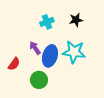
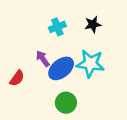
blue ellipse: (50, 56) -> (61, 68), turned 35
green circle: (39, 80) -> (66, 103), moved

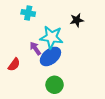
cyan cross: (57, 27) -> (28, 13), moved, turned 32
cyan star: (90, 64) -> (51, 37), moved

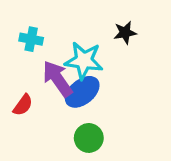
cyan cross: (28, 13) -> (31, 39), moved
purple arrow: (35, 48) -> (57, 79), size x1.6

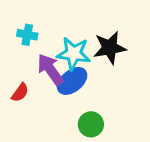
black star: (125, 33) -> (110, 48), moved, size x1.6
green circle: (89, 138) -> (91, 124), moved

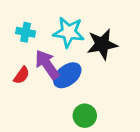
cyan star: (74, 54) -> (69, 32), moved
red semicircle: (20, 93) -> (22, 75), moved

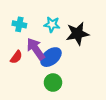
cyan star: (69, 32) -> (52, 24), size x0.7
green circle: (85, 116) -> (53, 83), moved

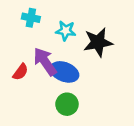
cyan cross: (19, 24) -> (31, 18), moved
blue ellipse: (51, 57) -> (64, 72), turned 60

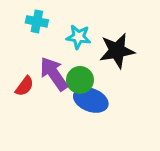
blue ellipse: (64, 72) -> (91, 100), moved
green circle: (67, 104) -> (80, 80), moved

